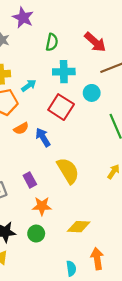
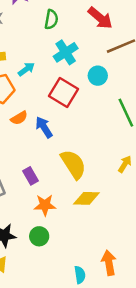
cyan cross: (64, 72) -> (66, 52), turned -30
yellow diamond: (79, 227) -> (86, 198), moved

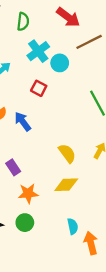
cyan circle: (98, 76) -> (60, 63), moved
red square: (64, 93) -> (39, 88), size x0.6
yellow semicircle: (73, 164) -> (67, 153), moved, size x0.7
cyan semicircle: (80, 275) -> (73, 226), moved

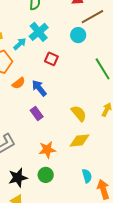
cyan cross: (38, 51) -> (39, 32), moved
cyan circle: (60, 63) -> (78, 35), moved
purple rectangle: (13, 167) -> (37, 114), moved

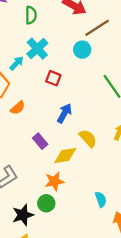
blue arrow: (39, 88) -> (64, 113), moved, turned 72
yellow diamond: (79, 140) -> (65, 156), moved
green circle: (46, 175) -> (46, 203), moved
cyan semicircle: (87, 176) -> (101, 199), moved

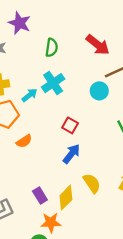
red square: (53, 78) -> (70, 125), moved
purple rectangle: (40, 141) -> (40, 195), moved
yellow diamond: (65, 156) -> (66, 198), turned -45

